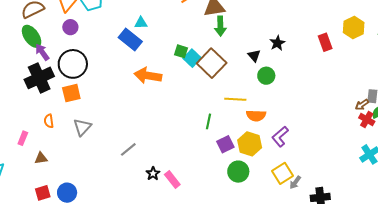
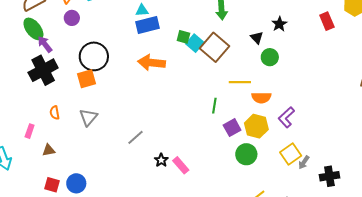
blue rectangle: (130, 39) -> (147, 25), moved, turned -50
black circle: (73, 64) -> (94, 56), moved
orange square: (71, 93) -> (86, 79), moved
red square: (43, 193) -> (52, 185), turned 35

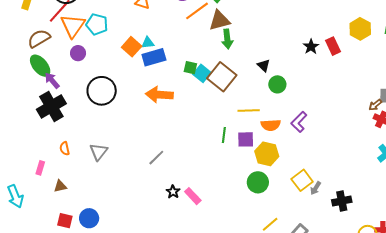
black star: (279, 24) -> (311, 47), moved
orange square: (86, 79) -> (132, 47), moved, turned -30
purple L-shape: (286, 117) -> (299, 122), moved
purple square: (232, 128) -> (246, 139), moved, turned 30
gray line: (135, 137) -> (156, 158), moved

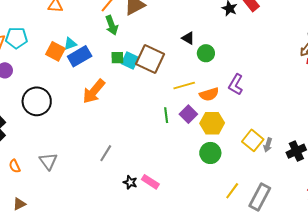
green arrow: (227, 39) -> (112, 25), moved
orange arrow: (159, 95) -> (94, 91), turned -40
purple square: (246, 139) -> (188, 114), turned -30

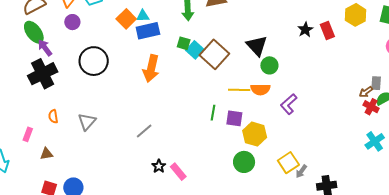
black triangle: (188, 38) -> (257, 46), size x1.6
orange arrow: (94, 91) -> (151, 68), turned -44
orange semicircle: (209, 94) -> (260, 89), moved
purple square: (188, 114) -> (234, 118), turned 36

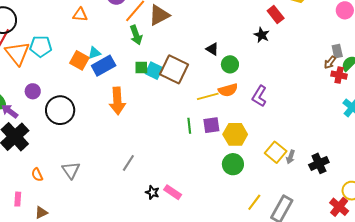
purple circle: (72, 22) -> (33, 91), moved
black star: (305, 30) -> (262, 35), moved
black triangle: (257, 46) -> (212, 49), size x0.6

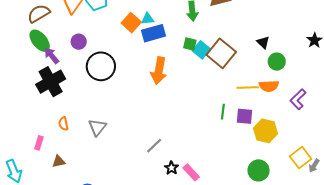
gray line: (128, 163) -> (154, 146), moved
green circle: (233, 164) -> (259, 170), moved

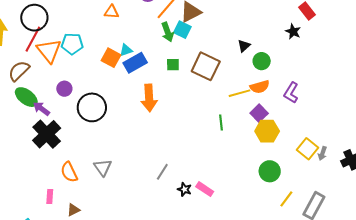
black triangle: (263, 42) -> (244, 46), turned 48
cyan square: (201, 50) -> (182, 30), moved
purple square: (245, 116) -> (259, 113), moved, turned -36
orange semicircle: (63, 124) -> (69, 172), size x1.5

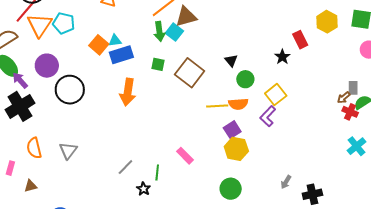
black triangle: (244, 46) -> (231, 61), turned -40
purple circle: (64, 89) -> (47, 66), size x1.5
green line: (221, 123) -> (157, 172), moved
yellow square: (307, 149) -> (276, 95), moved
pink rectangle: (205, 189) -> (185, 156), moved

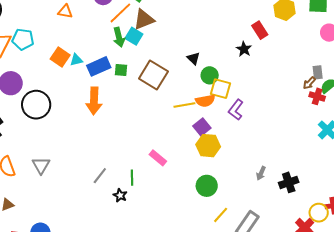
cyan triangle: (115, 40) -> (76, 60), moved
blue rectangle: (121, 55) -> (99, 66), moved
yellow square: (276, 95) -> (220, 89), moved, turned -30

